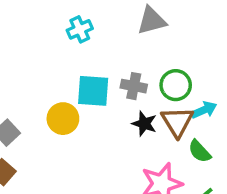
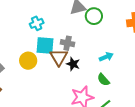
cyan cross: (80, 29) -> (37, 23), moved
green circle: (176, 85) -> (94, 16), moved
brown triangle: (177, 122) -> (59, 57), moved

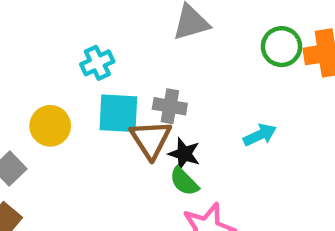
green circle: (94, 16) -> (281, 47), moved
yellow circle: (28, 61) -> (50, 126), moved
green semicircle: (103, 80) -> (184, 181), moved

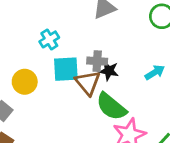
black star: (184, 154) -> (109, 71), moved
green semicircle: (184, 181) -> (111, 107), size x1.6

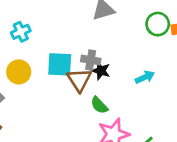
cyan cross: (49, 39) -> (21, 32), moved
green semicircle: (111, 107) -> (99, 105), size x0.6

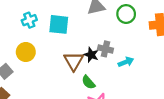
green circle: (158, 24) -> (126, 14), moved
gray cross: (91, 60) -> (105, 49), moved
cyan square: (60, 64) -> (59, 24), moved

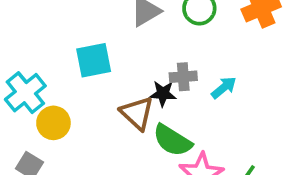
cyan cross: (29, 20) -> (25, 93), moved, size x1.5
green semicircle: (88, 82) -> (172, 140), size x1.5

